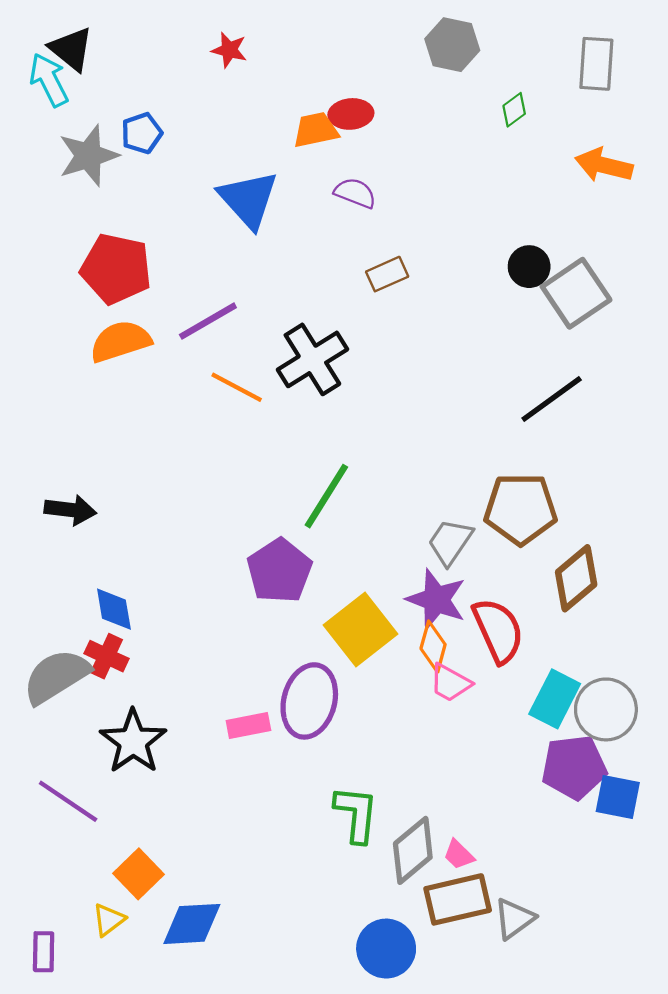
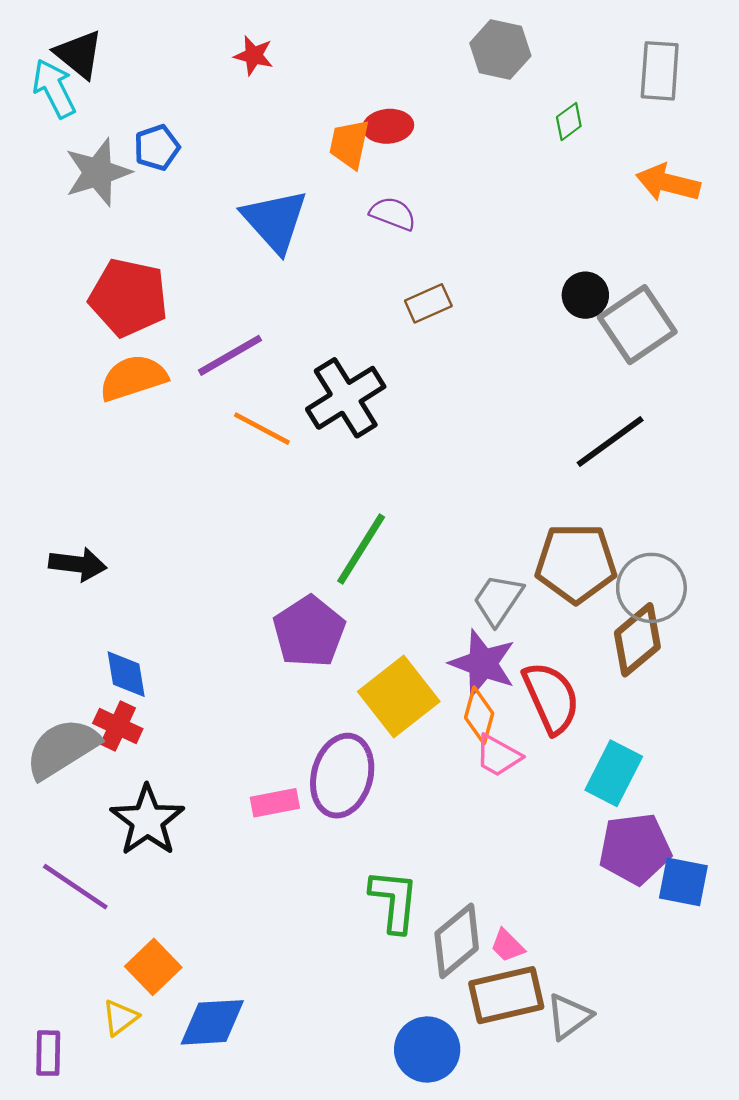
orange trapezoid: (316, 130) -> (349, 144), turned -66
gray circle: (606, 709) -> (651, 588), moved

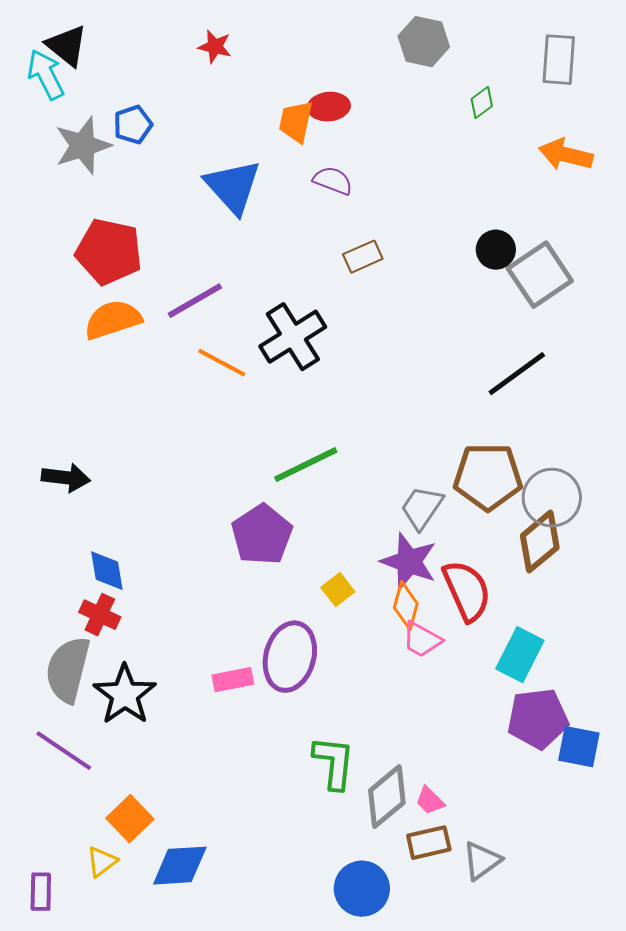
green line: (361, 549) -> (306, 465), turned 32
yellow square: (399, 697) -> (338, 590), size x0.5
gray semicircle: (62, 748) -> (68, 670), moved, turned -44
brown rectangle: (506, 995) -> (429, 843), size x0.7

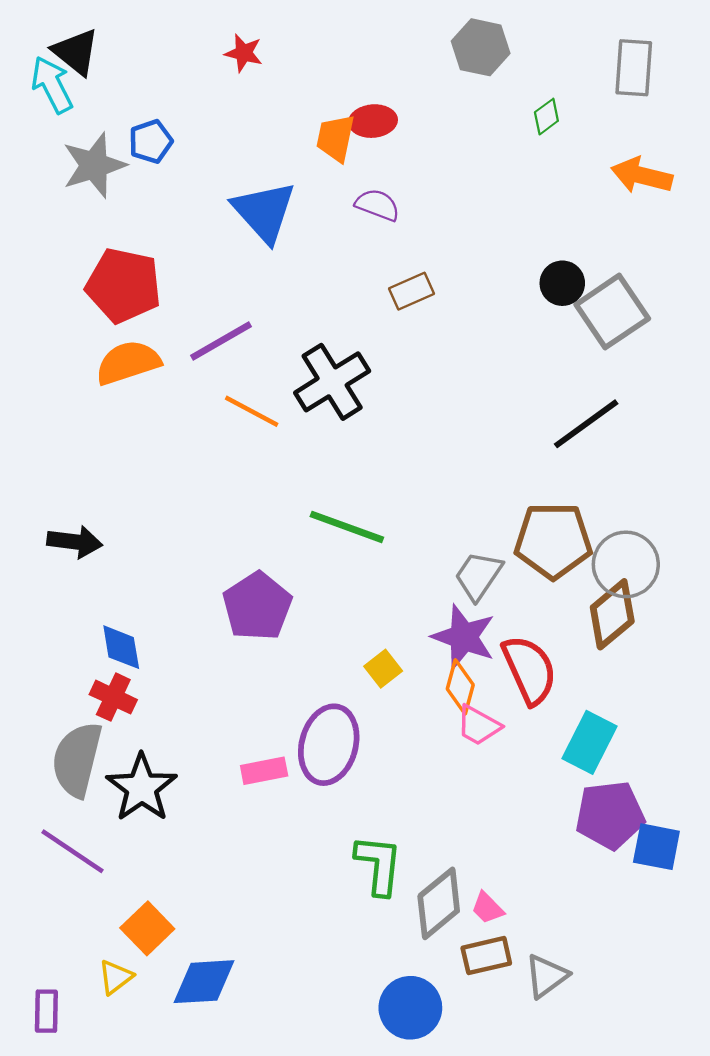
green line: (306, 465) -> (347, 527), turned 46
purple pentagon: (262, 535) -> (257, 606), moved

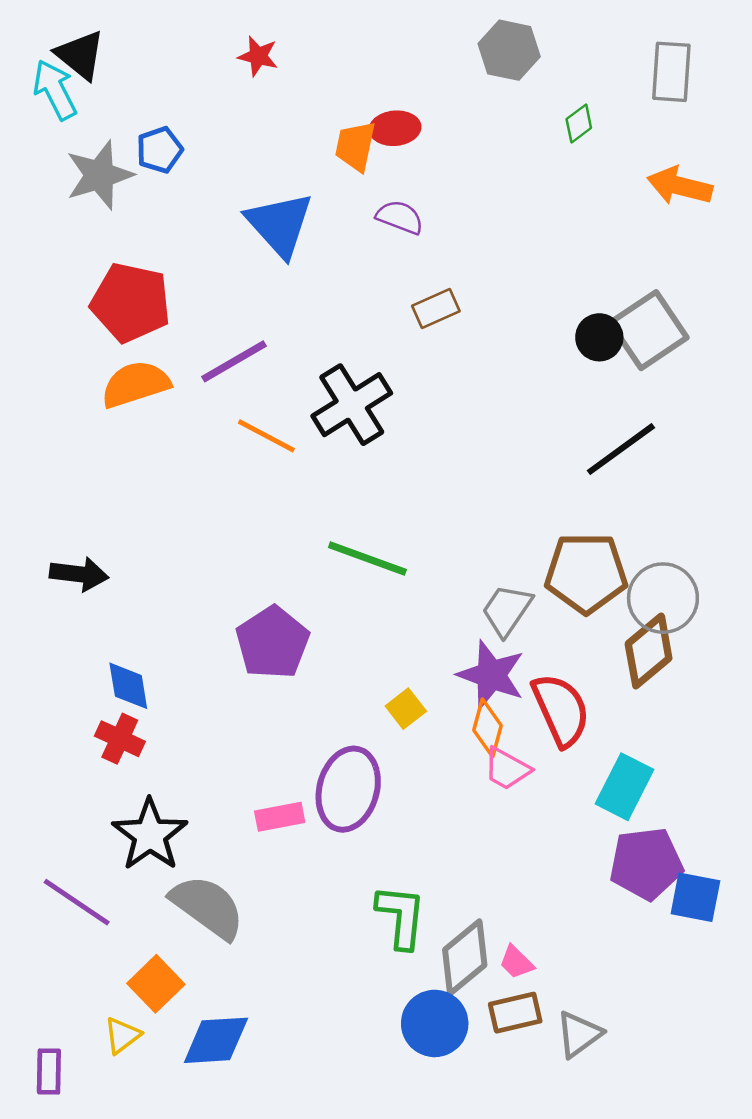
black circle: (562, 283) -> (599, 337), moved
gray semicircle: (77, 759) -> (208, 907), moved, turned 112
blue circle: (410, 1008) -> (435, 1023), moved

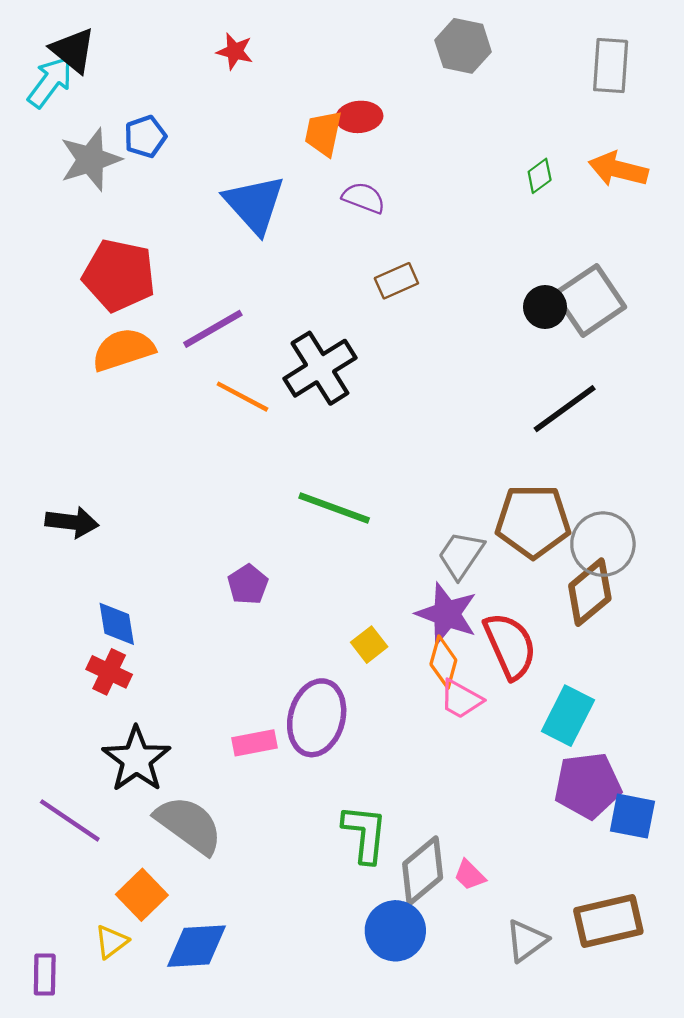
cyan arrow: (55, 90) -> (50, 82), turned 64
green diamond: (579, 123) -> (540, 176), moved
purple pentagon: (272, 643) -> (248, 584), size x0.6
brown rectangle: (515, 1013) -> (608, 921), moved, size x1.4

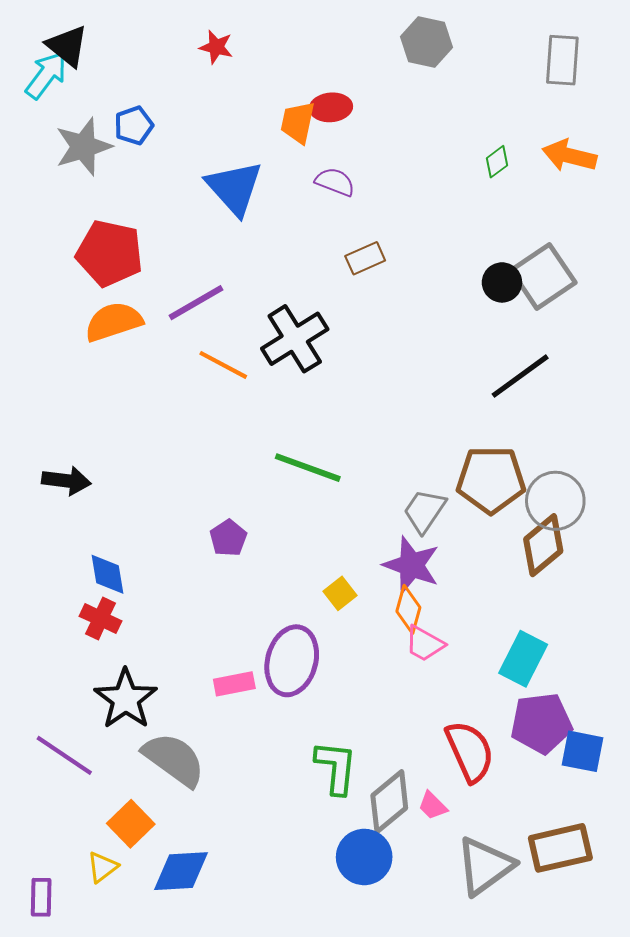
red semicircle: (510, 646) -> (470, 751), moved
gray triangle: (526, 941) -> (485, 866), size x1.5

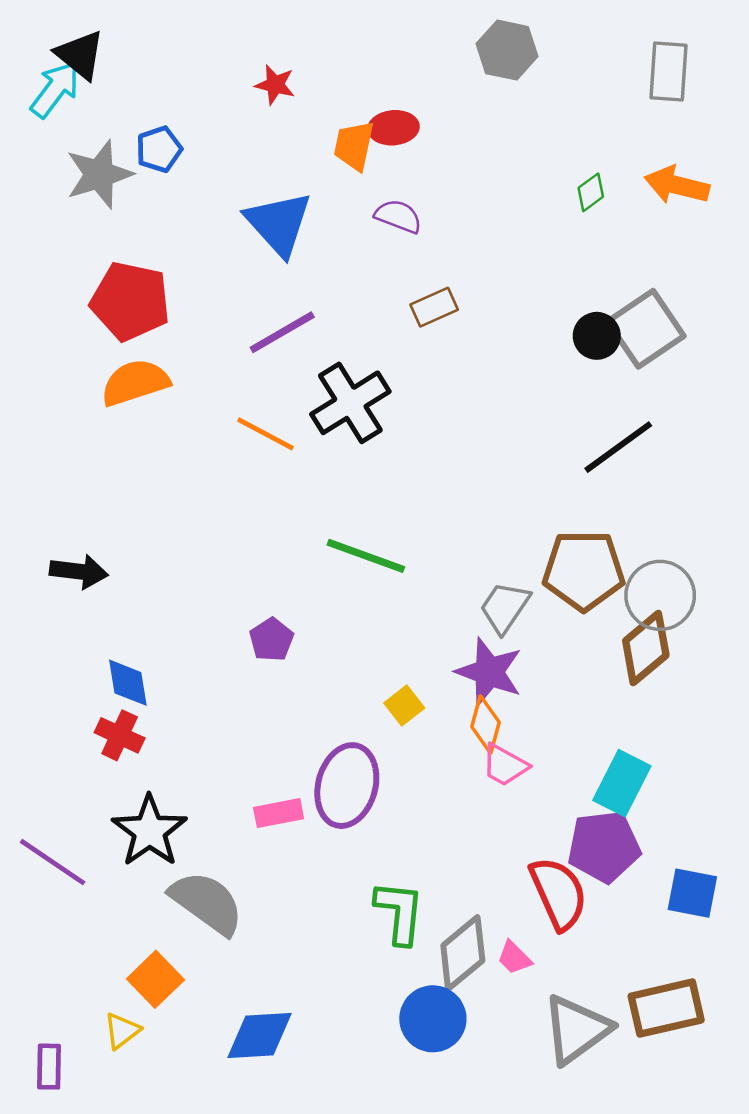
red star: (216, 47) -> (275, 85), moved
purple line: (196, 303) -> (282, 332), moved
purple pentagon: (541, 723) -> (604, 847), moved
purple line: (64, 755) -> (53, 862), moved
blue diamond: (181, 871) -> (259, 1036), moved

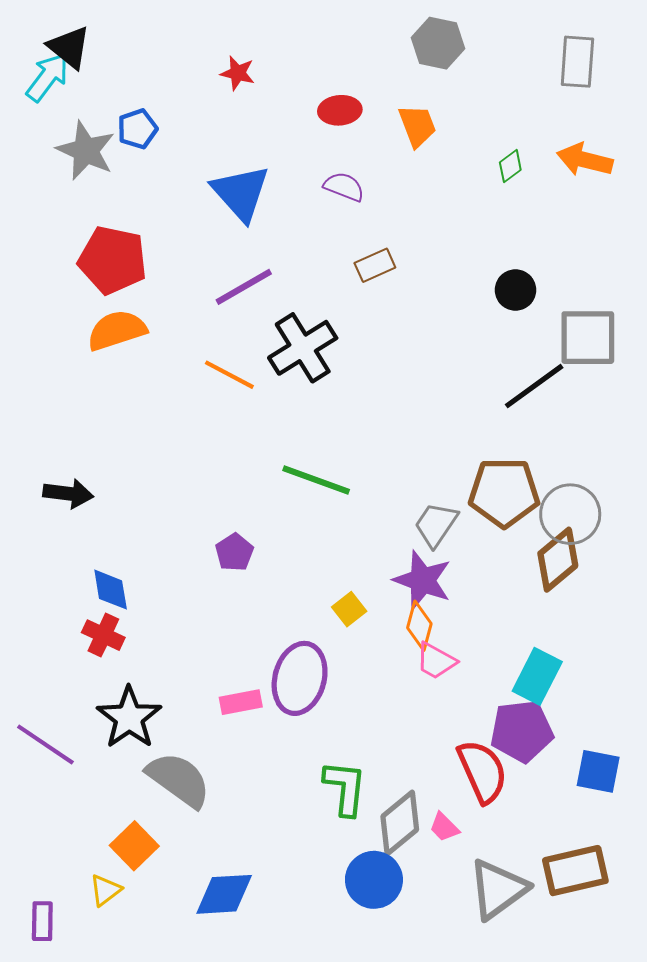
orange trapezoid: (354, 146) -> (417, 126), moved, turned 147
gray star: (99, 174) -> (86, 151), turned -30
gray square: (646, 329) -> (588, 338), moved, turned 34

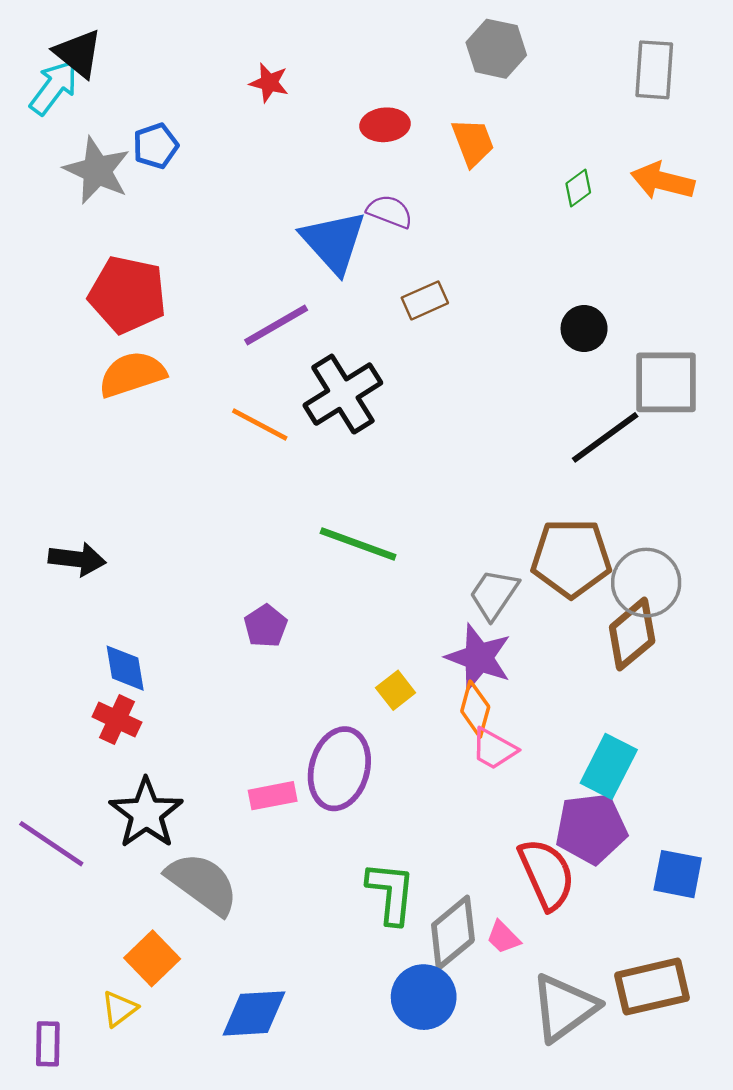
blue triangle: (241, 193) -> (334, 242), moved

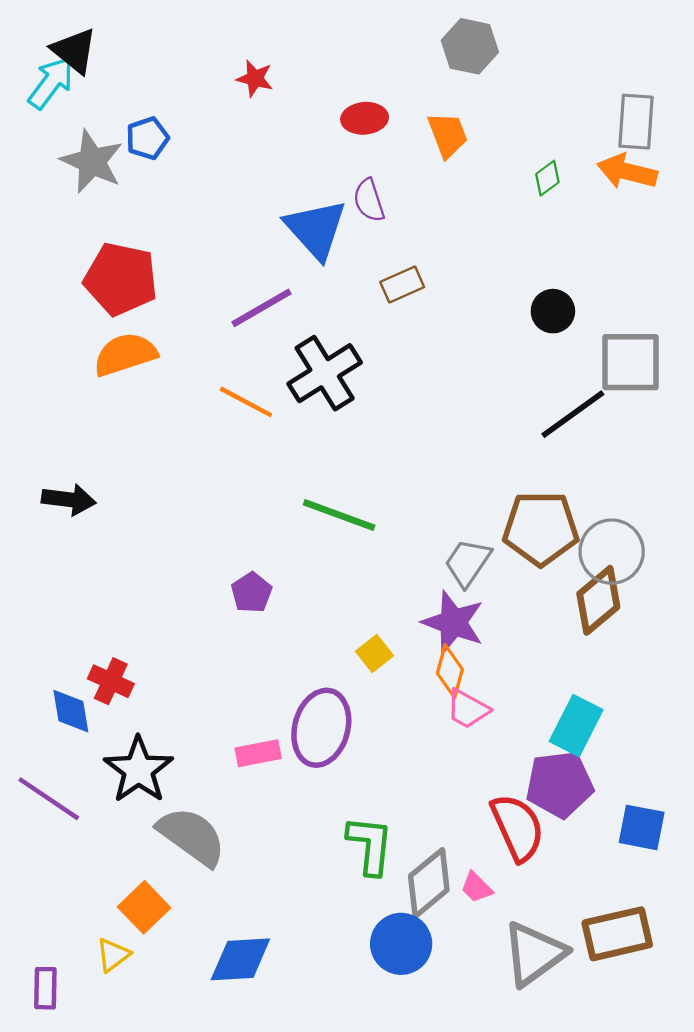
gray rectangle: (654, 70) -> (636, 122), moved
purple semicircle: (390, 211) -> (369, 200), turned -129
black arrow: (77, 559) -> (69, 499), moved
blue diamond: (125, 668) -> (71, 711), moved

